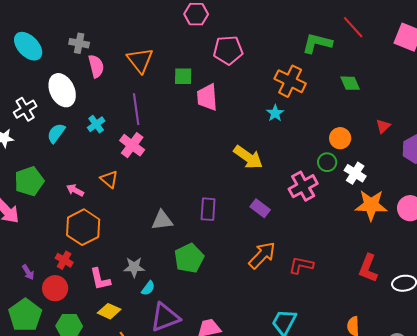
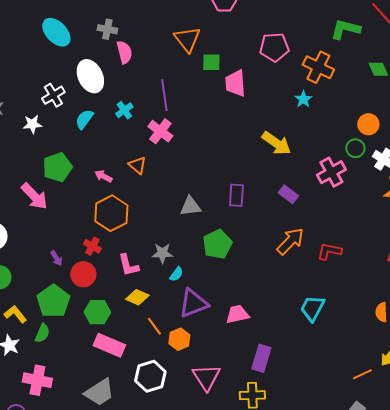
pink pentagon: (228, 50) -> (274, 47), moved
orange triangle: (140, 60) -> (187, 39), moved

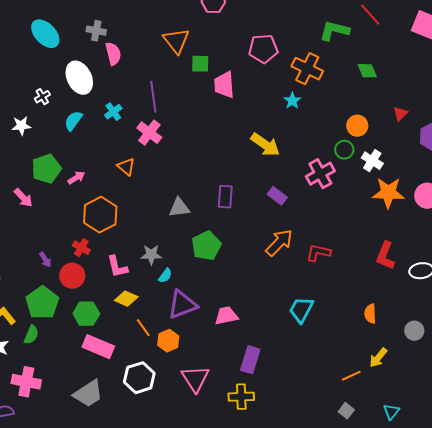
white cross: (53, 95) -> (42, 97), size x0.7
pink arrow: (103, 176) -> (76, 178), moved, turned 120
pink arrow: (34, 196) -> (23, 198), size x0.7

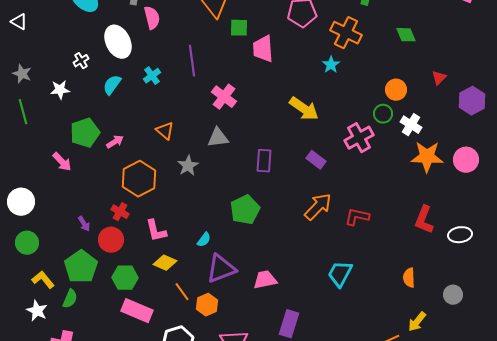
pink cross: (149, 133) -> (224, 97), moved
gray triangle: (179, 208) -> (218, 138), moved
gray star: (151, 255) -> (188, 166), moved, turned -30

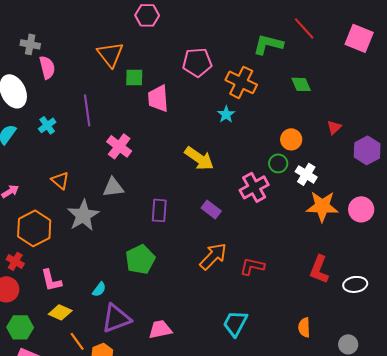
gray star: (188, 166) -> (83, 215), size x1.5

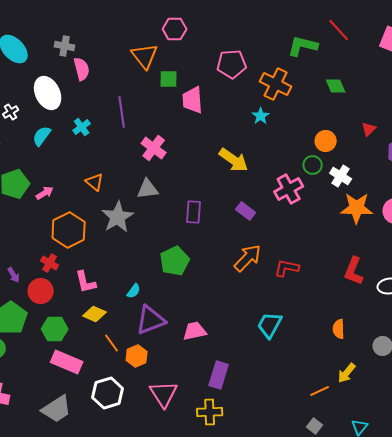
pink hexagon: (147, 15) -> (175, 29), moved

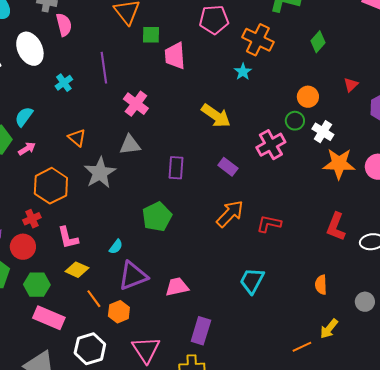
green diamond: (336, 86) -> (318, 42), turned 65
cyan semicircle: (42, 136) -> (24, 117), moved
red cross: (50, 263) -> (32, 219), turned 36

